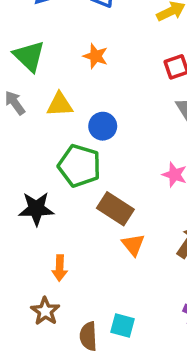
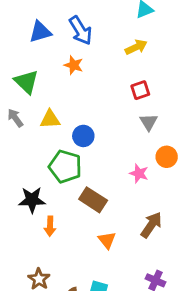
orange star: (96, 56) -> (74, 65), moved
orange triangle: (133, 245) -> (107, 240), moved
orange arrow: (60, 268) -> (50, 226), moved

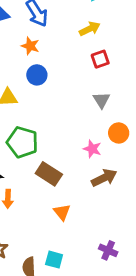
red square: (140, 90) -> (100, 59), moved
blue circle: (83, 136) -> (37, 75), moved
brown arrow: (151, 225) -> (104, 178), moved, turned 30

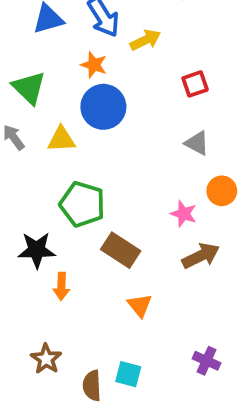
yellow arrow: (90, 29) -> (145, 40), moved
blue circle: (37, 75) -> (103, 107), size x1.5
gray triangle: (102, 100) -> (197, 143), turned -30

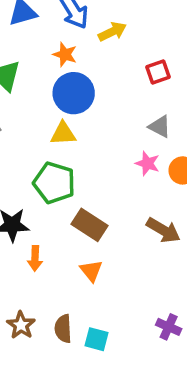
yellow triangle: (61, 139) -> (63, 134), moved
pink star: (184, 214) -> (147, 163), moved
brown arrow: (201, 256) -> (163, 230), turned 56
orange triangle: (140, 305) -> (91, 271), moved
brown semicircle: (92, 386) -> (63, 329), moved

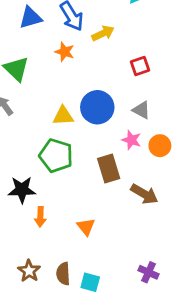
blue circle: (74, 93) -> (97, 107), moved
brown rectangle: (89, 225) -> (109, 168), moved, turned 40

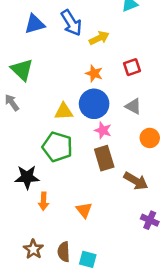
orange star: (65, 52) -> (94, 73), moved
pink star: (131, 140) -> (103, 130), moved
purple cross: (149, 272) -> (150, 220), moved

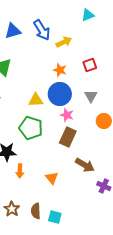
gray triangle: (133, 106) -> (91, 96), turned 32
brown rectangle: (104, 158) -> (68, 137), turned 42
brown arrow: (136, 181) -> (85, 165), moved

